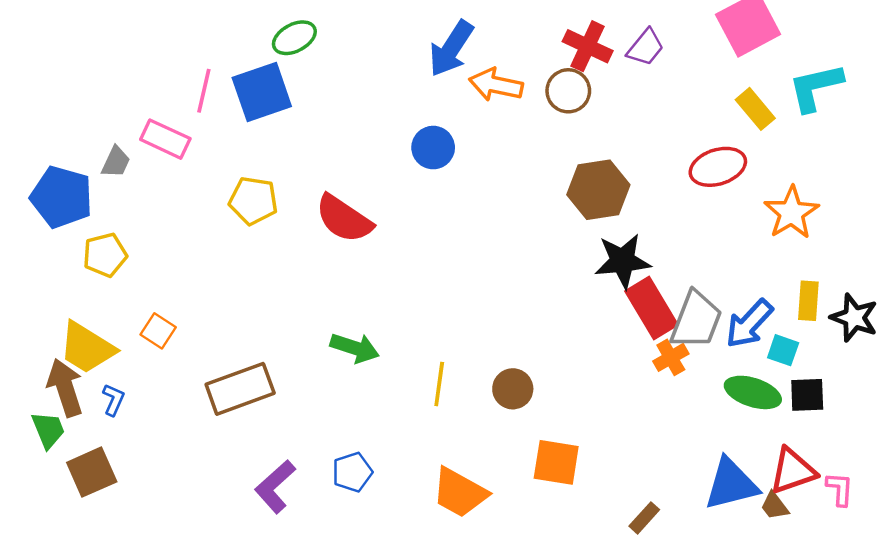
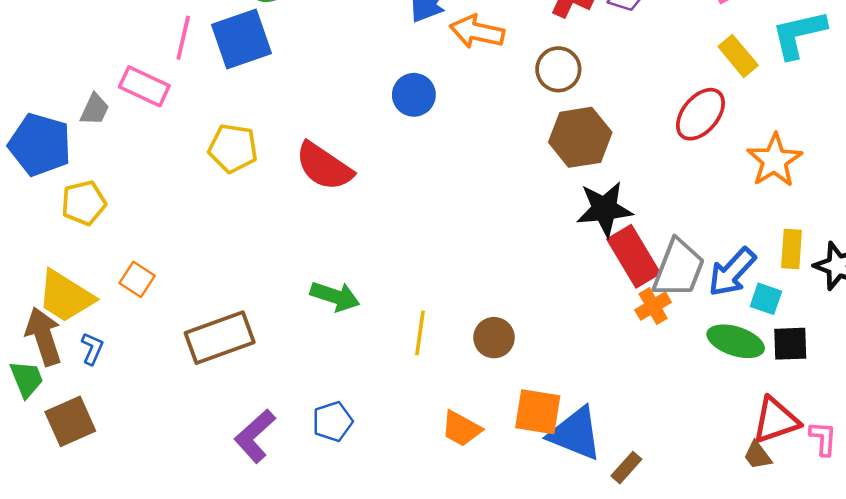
brown circle: (568, 91) -> (558, 69), moved
red ellipse: (718, 167) -> (700, 114), turned -32
blue triangle: (731, 484) -> (575, 434), moved, turned 36
orange trapezoid: (460, 493) -> (461, 429), moved, size x0.7

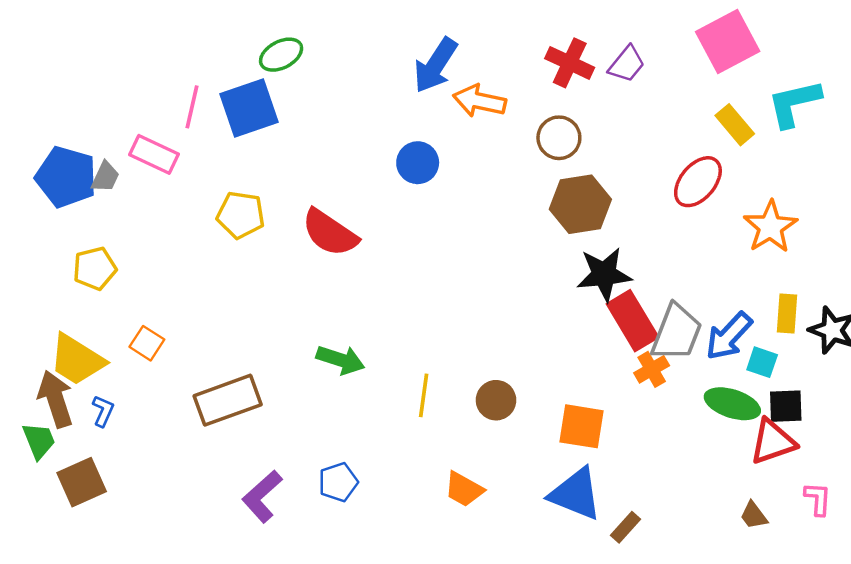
blue pentagon: (40, 145) -> (66, 177), moved
orange square: (538, 412) -> (582, 426), moved
red triangle: (776, 420) -> (773, 442), moved

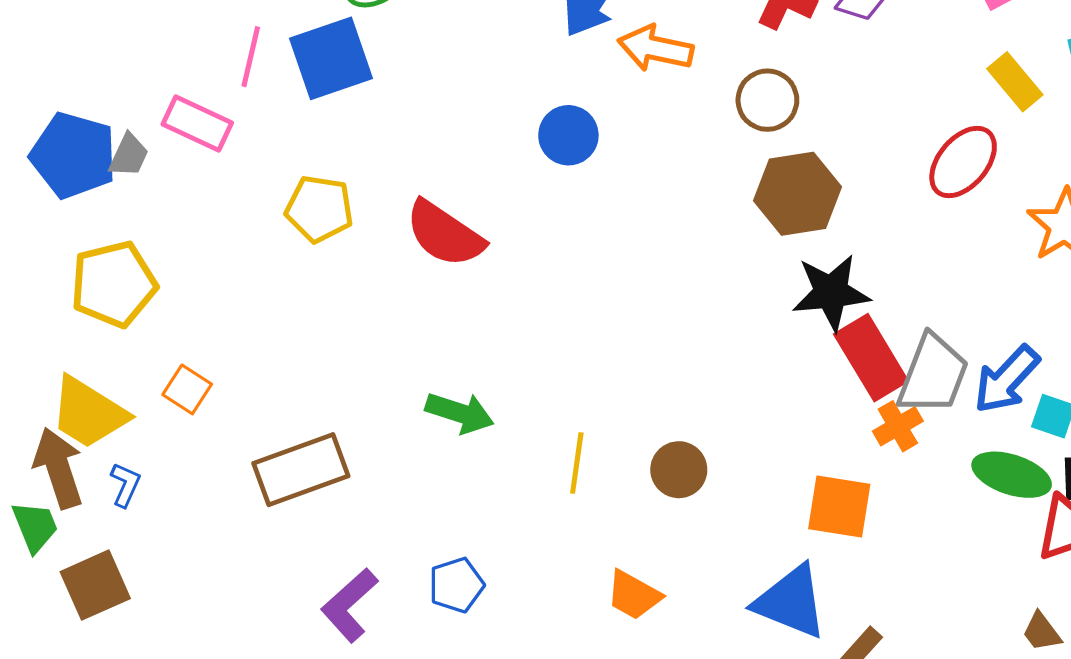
yellow pentagon: (95, 268) -> (114, 284), size x1.4
orange square: (582, 426) -> (839, 506), moved

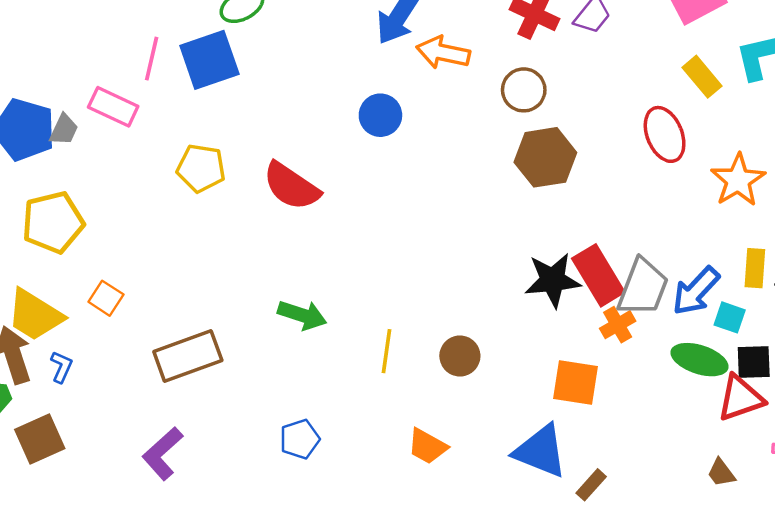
red ellipse: (963, 162) -> (665, 134), turned -62
black star: (831, 292) -> (553, 280), moved
purple L-shape: (349, 605) -> (163, 454), moved

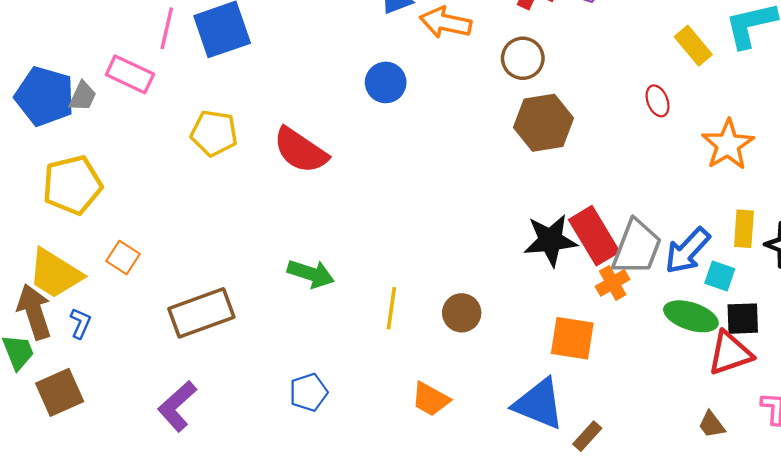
red ellipse: (665, 134) -> (658, 101), size x0.6

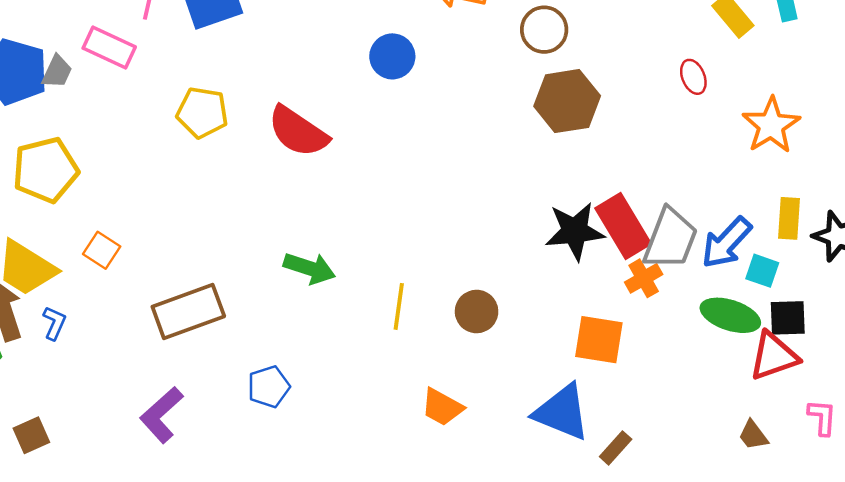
brown square: (60, 392) -> (31, 435), moved, size x0.7
blue pentagon: (308, 392) -> (269, 387), moved

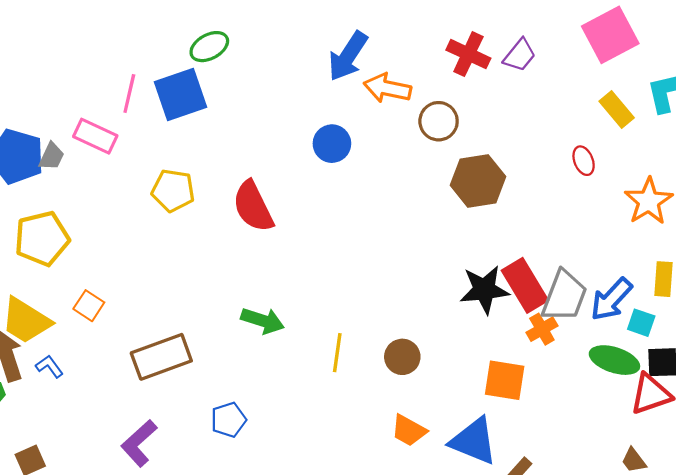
brown circle: (544, 30) -> (439, 121), moved
red semicircle: (298, 132) -> (253, 207), turned 30
blue L-shape: (54, 323) -> (49, 366), turned -60
orange trapezoid: (442, 407) -> (409, 430), moved

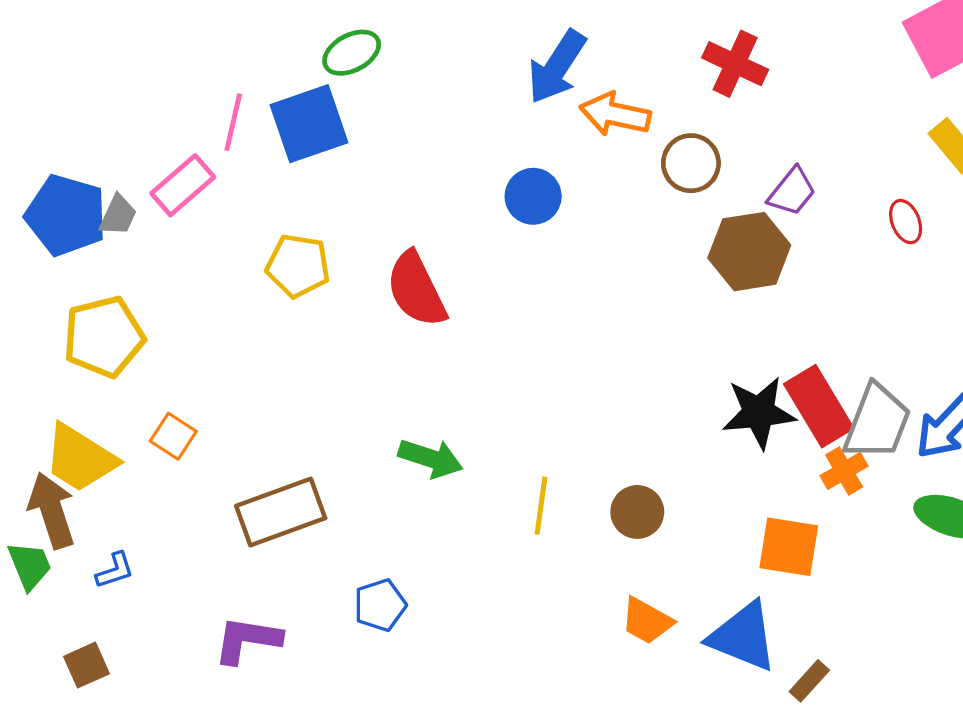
purple trapezoid: (520, 55) -> (792, 192), moved
pink rectangle: (95, 136) -> (183, 185), turned -66
blue L-shape: (49, 366) -> (115, 570), moved, turned 108
purple L-shape: (139, 443) -> (247, 640), turned 51

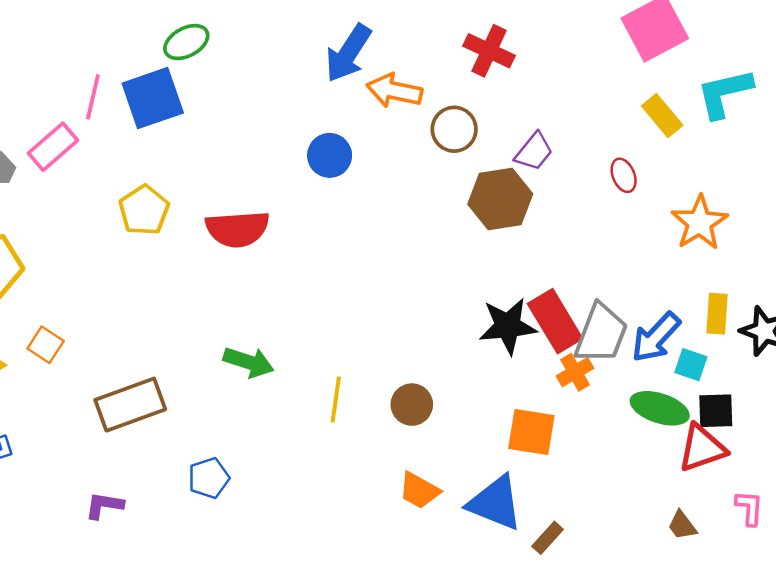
yellow pentagon: (298, 266) -> (144, 210), turned 30
red semicircle: (416, 289) -> (237, 229), turned -68
purple L-shape: (247, 640) -> (104, 505), size x0.7

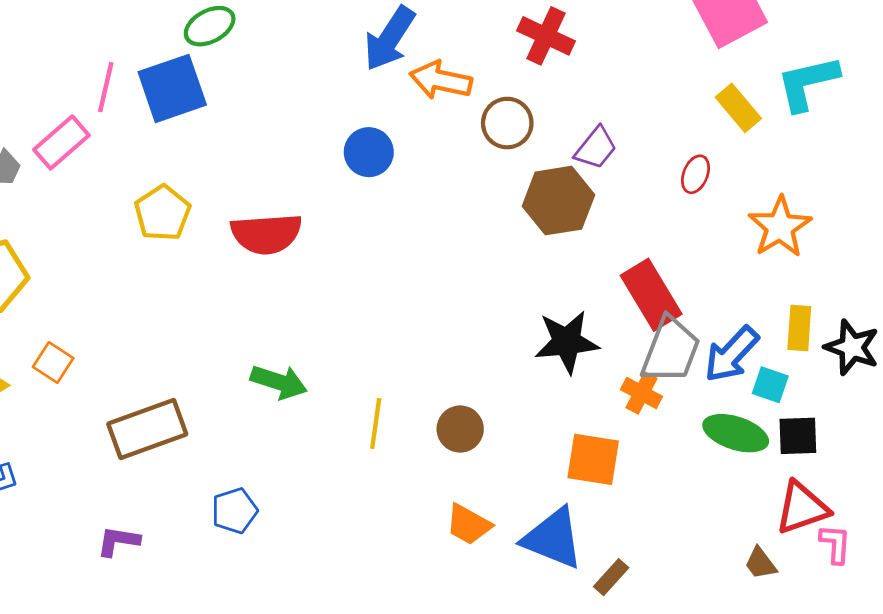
red ellipse: (624, 175) -> (695, 174), turned 44
red rectangle: (555, 321) -> (651, 295), moved
orange cross: (575, 372) -> (642, 393), turned -32
red triangle: (702, 448) -> (802, 508), moved

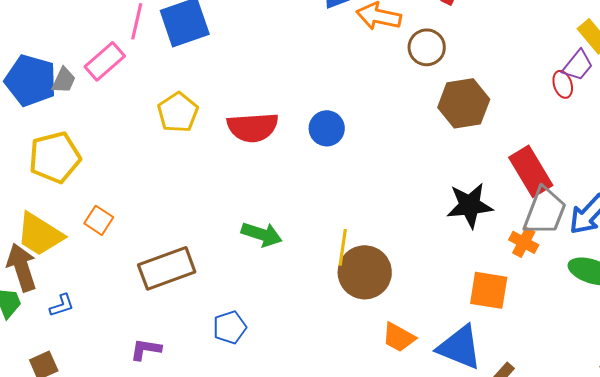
purple trapezoid: (596, 148) -> (578, 65), moved
blue circle: (369, 152) -> (327, 128), moved
red ellipse: (695, 174) -> (563, 84), turned -40
yellow line: (376, 423) -> (343, 247), moved
brown circle: (460, 429) -> (365, 272), moved, size x1.6

